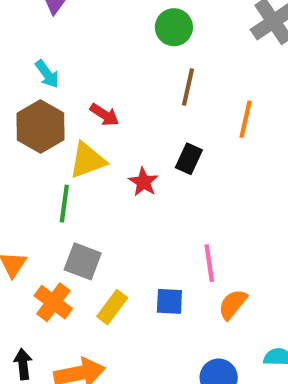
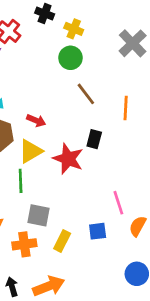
brown line: (188, 87) -> (86, 94), turned -40
red star: (143, 182) -> (68, 159), size x1.6
orange cross: (53, 302) -> (24, 244), turned -35

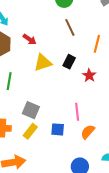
yellow triangle: (30, 151) -> (43, 63), moved
red star: (68, 159) -> (89, 75), moved, size x0.6
gray square: (38, 215) -> (31, 110), moved

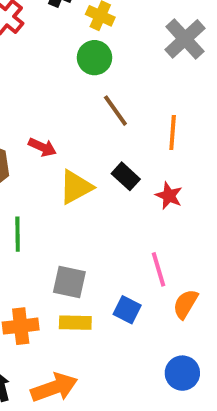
black rectangle: (69, 62) -> (126, 176), turned -64
blue square: (58, 129) -> (127, 310), turned 32
yellow rectangle: (30, 131) -> (75, 323), turned 63

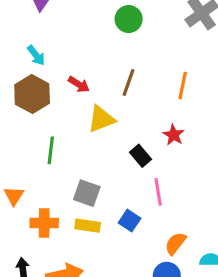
brown line: (115, 111) -> (128, 83), moved, turned 48
black rectangle: (126, 176) -> (140, 156), moved
orange semicircle: (185, 304) -> (175, 243), moved

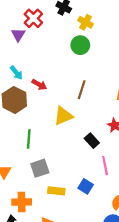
red arrow: (79, 84) -> (39, 85), moved
gray square: (87, 193) -> (40, 168), moved, turned -36
orange cross: (44, 223) -> (22, 202), moved

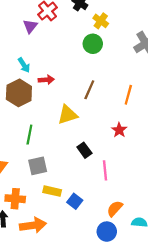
red arrow: (39, 85) -> (46, 80), turned -40
black rectangle: (92, 141) -> (84, 150), moved
blue square: (86, 186) -> (75, 201), moved

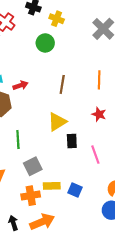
green circle: (93, 44) -> (45, 43), moved
yellow triangle: (68, 115) -> (57, 122), moved
black rectangle: (84, 150) -> (72, 141), turned 48
orange cross: (15, 199) -> (31, 196), moved

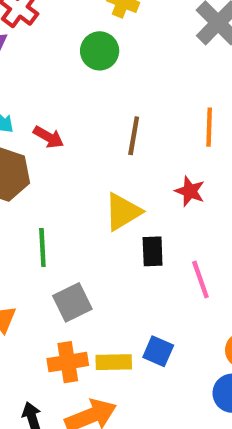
red arrow: (20, 85) -> (48, 137), turned 48
red star: (99, 114) -> (190, 191), moved
yellow rectangle: (52, 186) -> (114, 362), moved

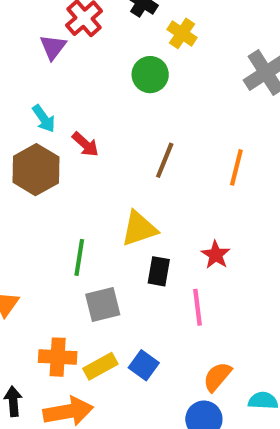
red star: (190, 191) -> (216, 255), moved
green line: (42, 247) -> (79, 257), moved
gray square: (72, 302) -> (103, 304), moved
yellow rectangle: (114, 362) -> (100, 366), turned -40

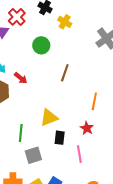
green circle: (150, 75) -> (41, 45), moved
brown line: (165, 160) -> (65, 73), moved
orange line: (236, 167) -> (94, 101), moved

